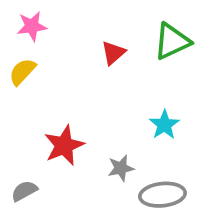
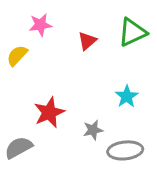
pink star: (32, 26) -> (40, 25), moved
gray semicircle: (24, 191) -> (19, 148), size x1.4

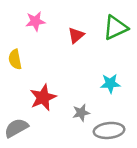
yellow semicircle: (17, 56) -> (15, 59), moved, turned -54
cyan star: (127, 96) -> (110, 83), turned 30

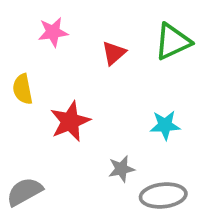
red star: (43, 97) -> (70, 121), moved

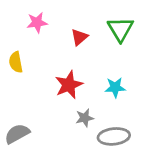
green triangle: (173, 42) -> (120, 29), turned -36
red star: (70, 121) -> (69, 85), moved

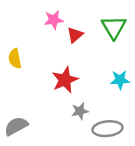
pink star: (37, 22) -> (54, 20), moved
cyan star: (115, 87) -> (120, 80), moved

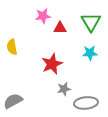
red triangle: (75, 35) -> (60, 28), turned 40
cyan star: (120, 80) -> (90, 53), moved

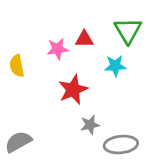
pink star: (43, 16) -> (58, 49), moved
cyan star: (90, 53) -> (115, 66), moved

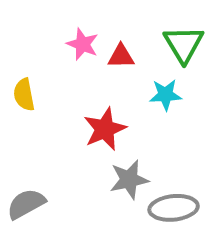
pink star: (58, 49) -> (83, 44), moved, turned 30
gray star: (90, 125) -> (129, 180), size x1.4

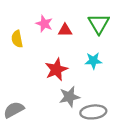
yellow semicircle: (24, 95) -> (17, 39), moved
cyan star: (165, 95) -> (93, 61), moved

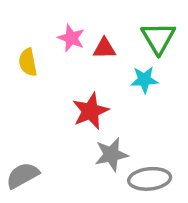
cyan star: (93, 61) -> (144, 80), moved

